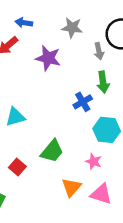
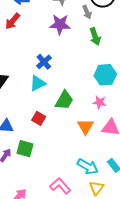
purple star: (48, 58) -> (60, 24), moved
blue cross: (83, 102) -> (44, 62), moved
cyan triangle: (15, 117) -> (38, 83), moved

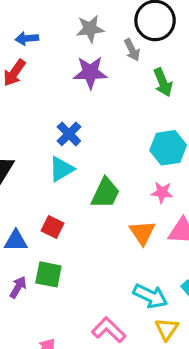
green arrow: (95, 37) -> (163, 82), moved
red square: (39, 118) -> (52, 227), moved

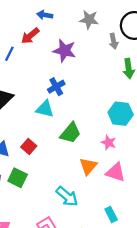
purple star: (90, 72) -> (64, 51), moved
cyan triangle: (61, 169) -> (45, 109), turned 30
cyan arrow: (150, 296) -> (67, 196), moved

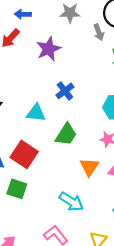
purple star: (64, 51) -> (48, 49), turned -30
blue cross: (56, 87) -> (65, 91), moved
red square: (29, 146) -> (24, 154), size x1.6

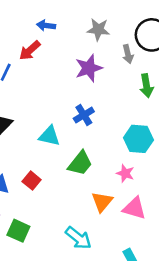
purple star: (48, 49) -> (89, 68), moved
red square: (24, 154) -> (32, 181), size x0.6
green square: (17, 189) -> (18, 231), moved

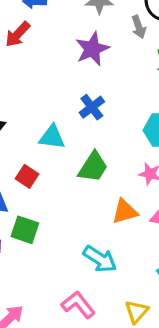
red square: (32, 181) -> (27, 176), moved
orange triangle: (102, 202) -> (125, 212), turned 40
green square: (18, 231) -> (25, 230), moved

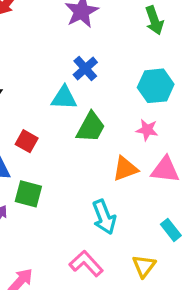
cyan triangle: (52, 137) -> (64, 98), moved
cyan arrow: (100, 259) -> (104, 217), turned 40

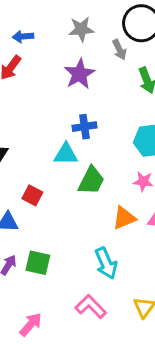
blue cross: (85, 69) -> (85, 127), turned 35
green square: (28, 194) -> (38, 263), moved

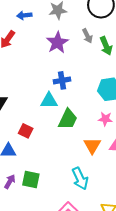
blue arrow: (23, 37) -> (24, 15), moved
gray arrow: (119, 50) -> (87, 36), moved
orange triangle: (124, 218) -> (92, 146), turned -36

